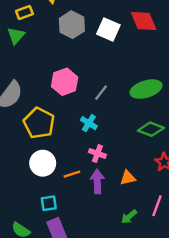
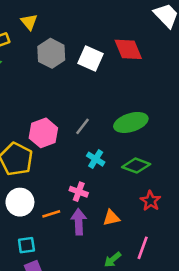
pink hexagon: (65, 82) -> (43, 133), moved
cyan cross: (89, 123) -> (96, 159), moved

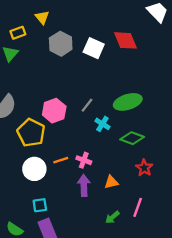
cyan cross: (96, 159) -> (102, 124), moved
orange line: (51, 214) -> (61, 160), moved

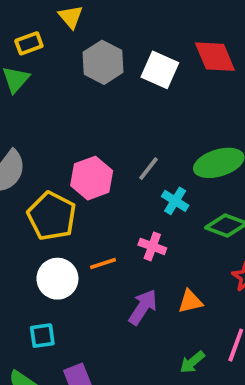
pink cross: (84, 160) -> (152, 246), moved
purple arrow: (84, 185) -> (143, 307), turned 35
cyan square: (40, 205) -> (42, 336), moved

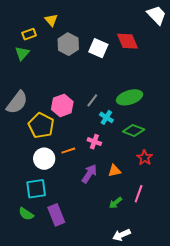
cyan square: (42, 336) -> (36, 189), size x1.5

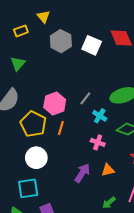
green triangle: (22, 53) -> (18, 64), moved
pink cross: (94, 142) -> (98, 142), moved
orange line: (68, 151) -> (61, 128), moved, turned -56

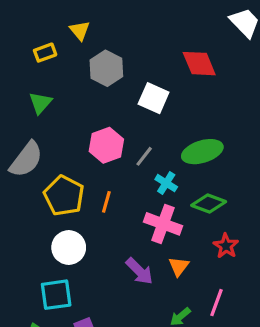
white square: (92, 45) -> (154, 98), moved
pink hexagon: (55, 104) -> (106, 145), moved
pink cross: (98, 142) -> (163, 224), size x1.6
orange triangle: (108, 170) -> (179, 266), turned -40
purple arrow: (82, 173) -> (139, 271), turned 102

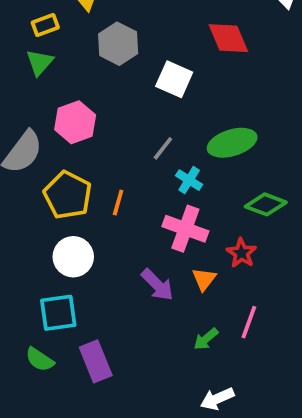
green triangle: (40, 103) -> (40, 62), moved
pink hexagon: (106, 145) -> (75, 122), moved
green diamond: (209, 203) -> (266, 204), moved
red star: (226, 246) -> (241, 253), moved

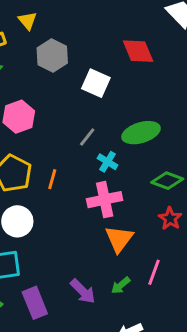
pink cross: (185, 229) -> (105, 200), turned -32
red star: (241, 253) -> (170, 218), moved
orange triangle: (204, 279) -> (119, 239), size x1.5
purple arrow: (157, 285) -> (83, 291), moved

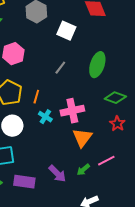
green ellipse: (141, 133) -> (97, 65), turned -55
cyan cross: (108, 162) -> (45, 117), moved
pink line: (154, 272) -> (106, 161), turned 42
purple rectangle: (35, 303) -> (24, 182), turned -60

